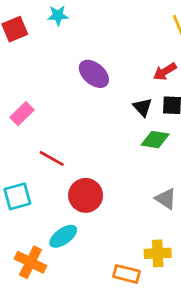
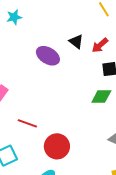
black triangle: (143, 107) -> (76, 42), moved

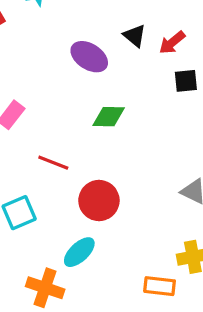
green diamond: (101, 97) -> (109, 117), moved

